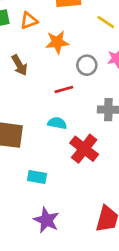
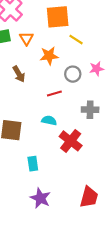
orange triangle: (29, 21) -> (26, 38), turned -40
yellow line: (106, 22) -> (76, 40), moved
cyan rectangle: (37, 177) -> (33, 164), turned 72

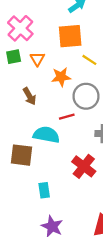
gray circle: (73, 74) -> (86, 96), size x1.5
cyan semicircle: (49, 120) -> (46, 135), moved, size x1.6

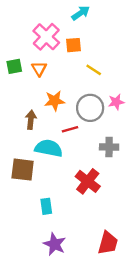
pink cross: (20, 28) -> (46, 37), moved
orange square: (70, 36) -> (74, 45), size x0.6
orange star: (61, 77) -> (55, 101), moved
brown arrow: (29, 96) -> (31, 120), moved, turned -144

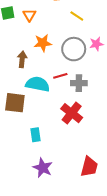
red line: (70, 129) -> (60, 76), moved
gray cross: (109, 147) -> (79, 83), moved

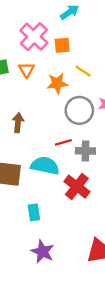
orange star: (43, 43) -> (57, 83), moved
cyan semicircle: (38, 84) -> (45, 166), moved

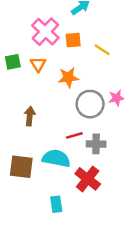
yellow line: (83, 71) -> (102, 50), moved
cyan rectangle: (34, 212) -> (56, 204), moved

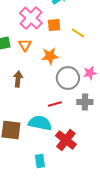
brown arrow: (30, 116) -> (18, 79), moved
gray cross: (96, 144) -> (85, 102), moved

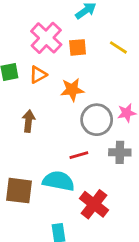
yellow line: (78, 33) -> (118, 47), moved
orange triangle: (25, 45) -> (38, 75), turned 32

